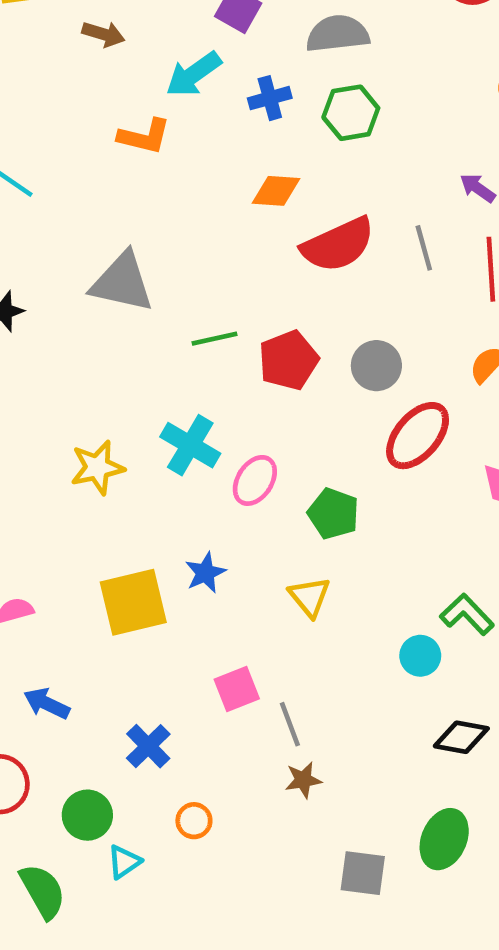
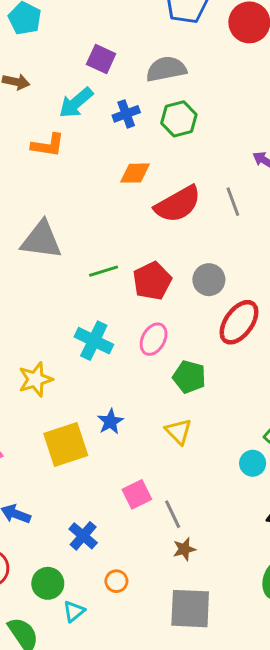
yellow star: (97, 467) -> (35, 379), moved
pink ellipse: (255, 480) -> (154, 339), moved
gray square: (363, 873) -> (190, 609), moved, size x1.4

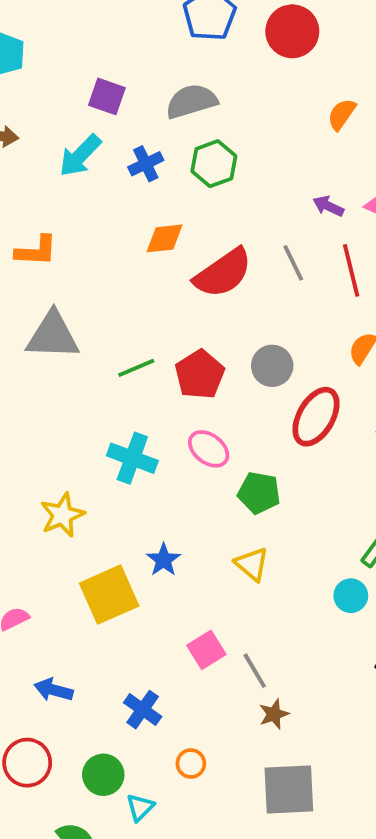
orange L-shape: (48, 145) -> (36, 251), moved
pink ellipse: (154, 339) -> (209, 449), turned -76

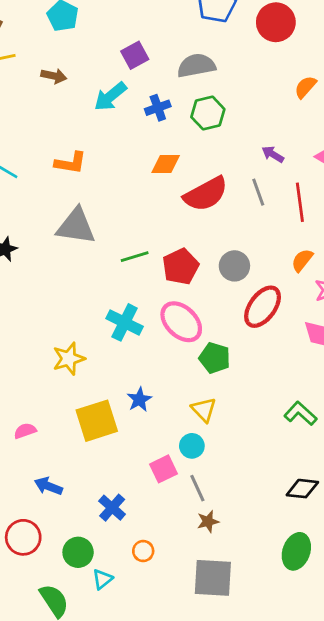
purple square: (107, 96) -> (135, 55), turned 36
purple arrow: (328, 206) -> (273, 154), moved
pink ellipse: (209, 449) -> (181, 322), size x1.4
cyan circle: (351, 596) -> (192, 446), moved

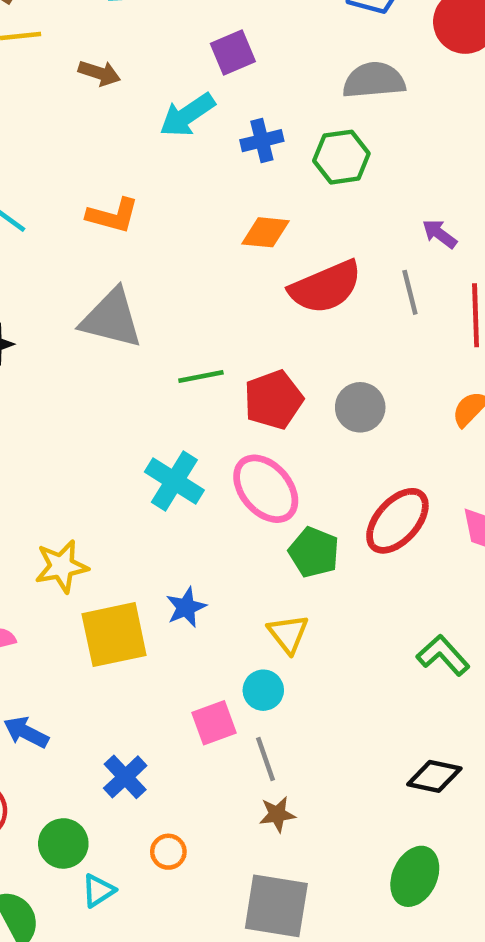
gray semicircle: (196, 66) -> (374, 80), moved
red ellipse: (263, 307) -> (397, 521), moved
yellow star: (69, 359) -> (62, 566), moved

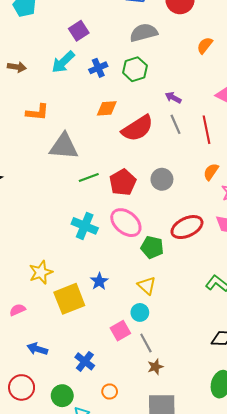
brown arrow: (99, 73) -> (17, 67), moved
purple arrow: (440, 234) -> (173, 98), moved
gray triangle: (111, 319) -> (64, 146), moved
red ellipse: (397, 521) -> (187, 227), turned 32

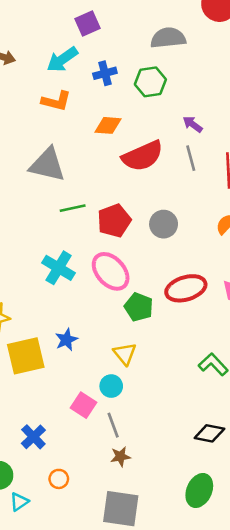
orange L-shape: (37, 112) -> (56, 101), moved
pink square: (120, 331) -> (84, 405), turned -36

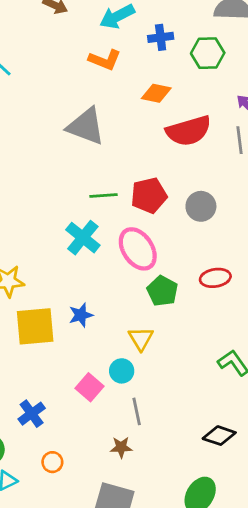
green line: (73, 208) -> (104, 195), moved
red ellipse: (186, 288) -> (215, 278), size x0.7
gray line: (113, 425) -> (137, 411), moved

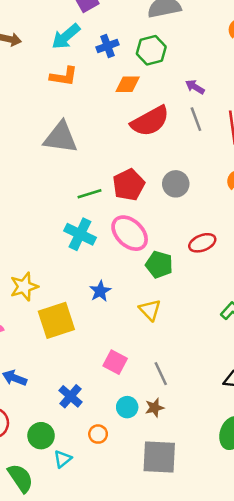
orange diamond: (156, 93) -> (128, 84), moved
blue star: (81, 315) -> (100, 291), moved
cyan circle: (122, 371) -> (127, 407), moved

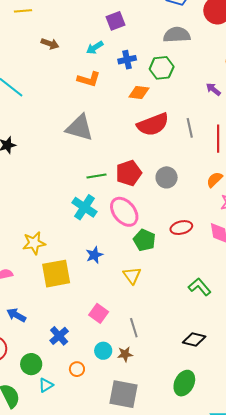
cyan arrow: (66, 37) -> (95, 48), size x0.7
purple arrow: (195, 87) -> (213, 89), moved

